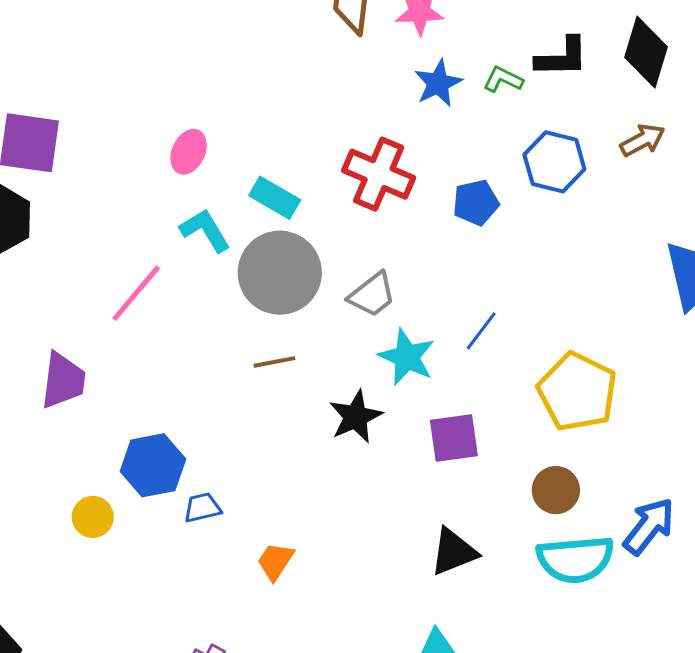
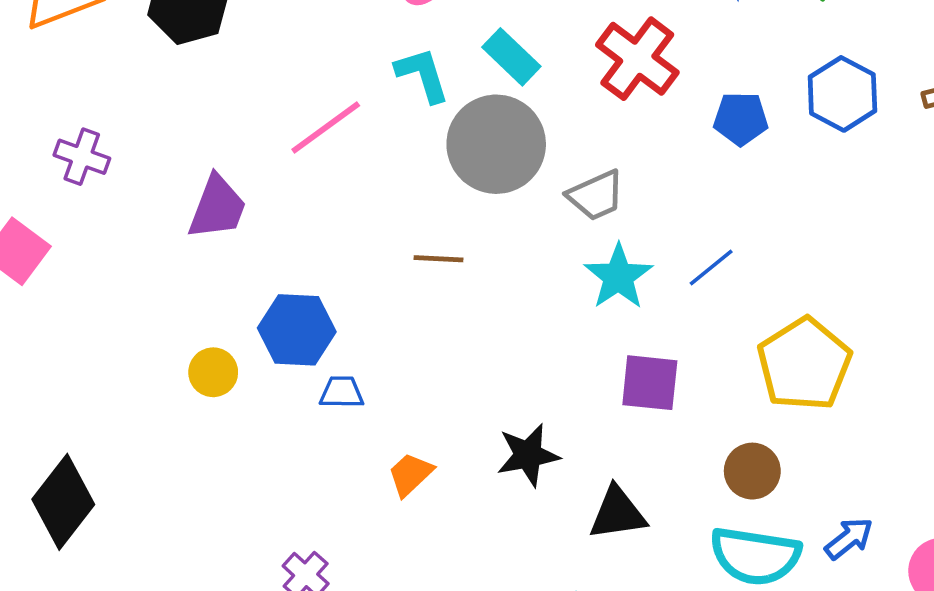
brown line: (274, 362) -> (438, 259), moved
black star: (356, 417) -> (528, 455), moved
blue arrow: (649, 526) -> (849, 539), size x0.7

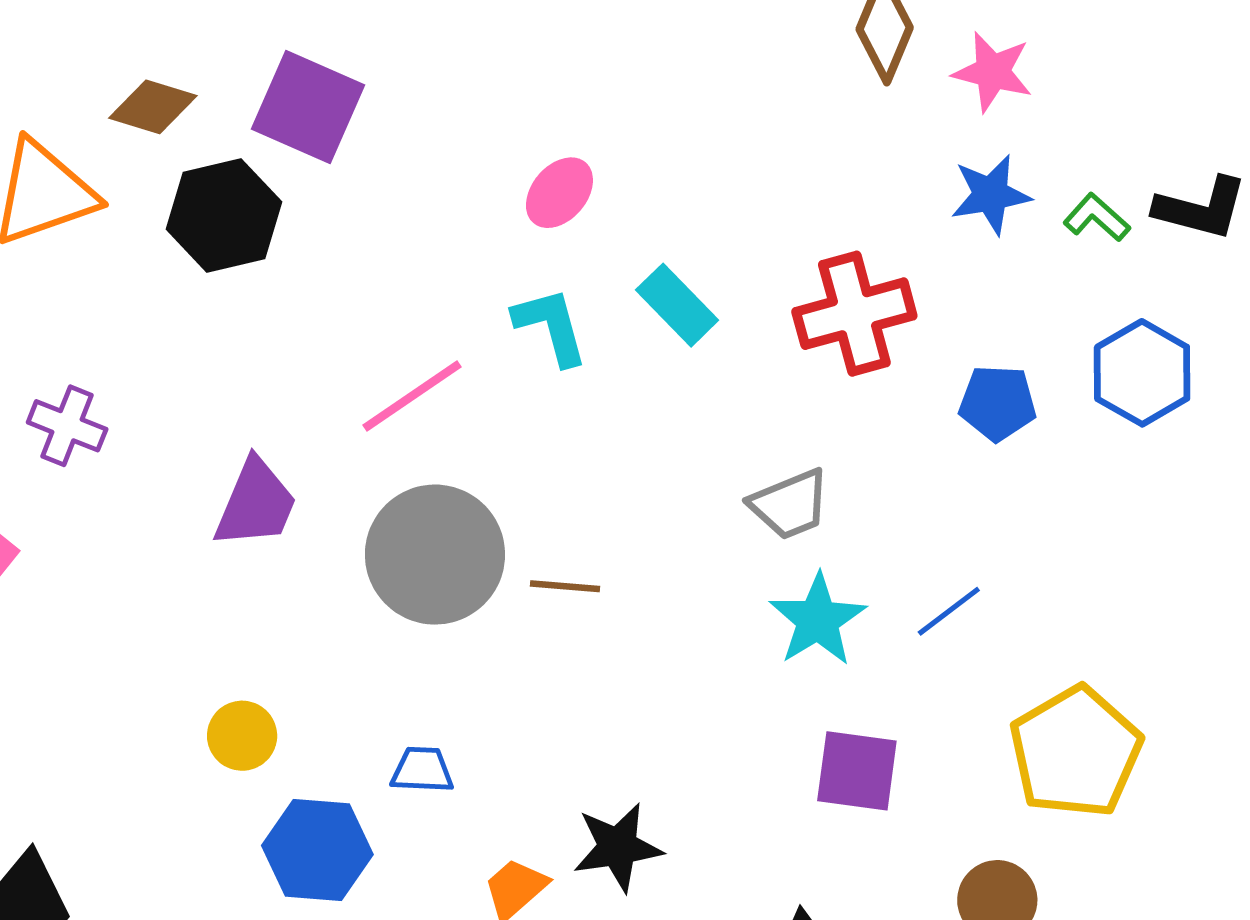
red cross: (637, 59) -> (854, 314), turned 36
gray circle: (496, 144) -> (435, 555), moved
blue hexagon: (297, 330) -> (317, 850), moved
black star: (528, 455) -> (618, 847), moved

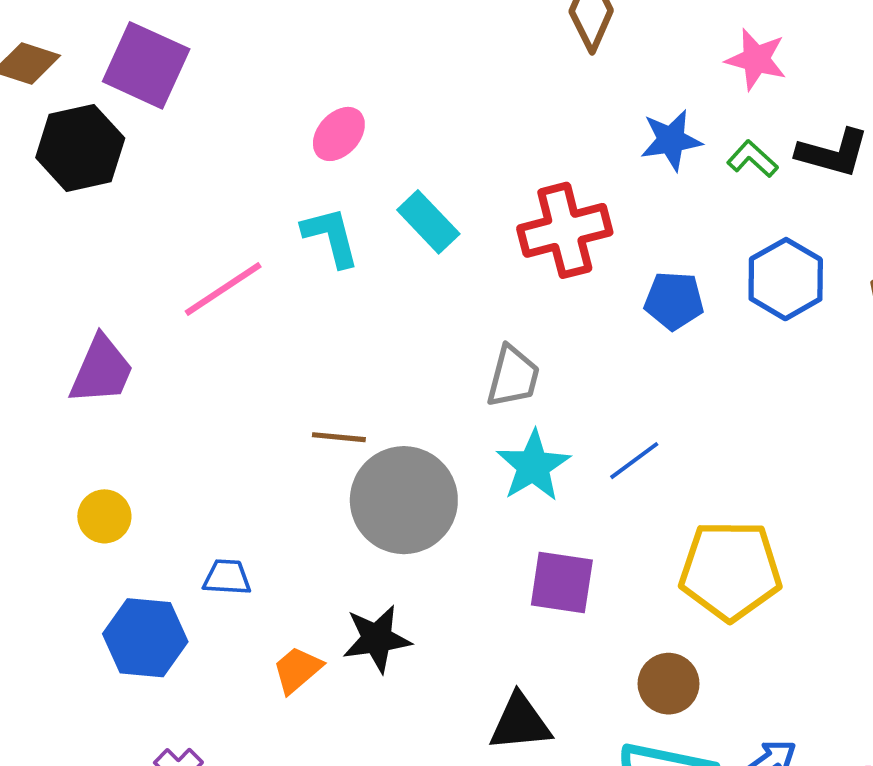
pink star: (993, 72) -> (756, 59), moved
gray trapezoid: (790, 504) -> (513, 377), turned -54
gray circle: (435, 555) -> (404, 500), moved
yellow circle: (242, 736) -> (104, 516), moved
yellow pentagon: (1076, 752) -> (730, 570), turned 30

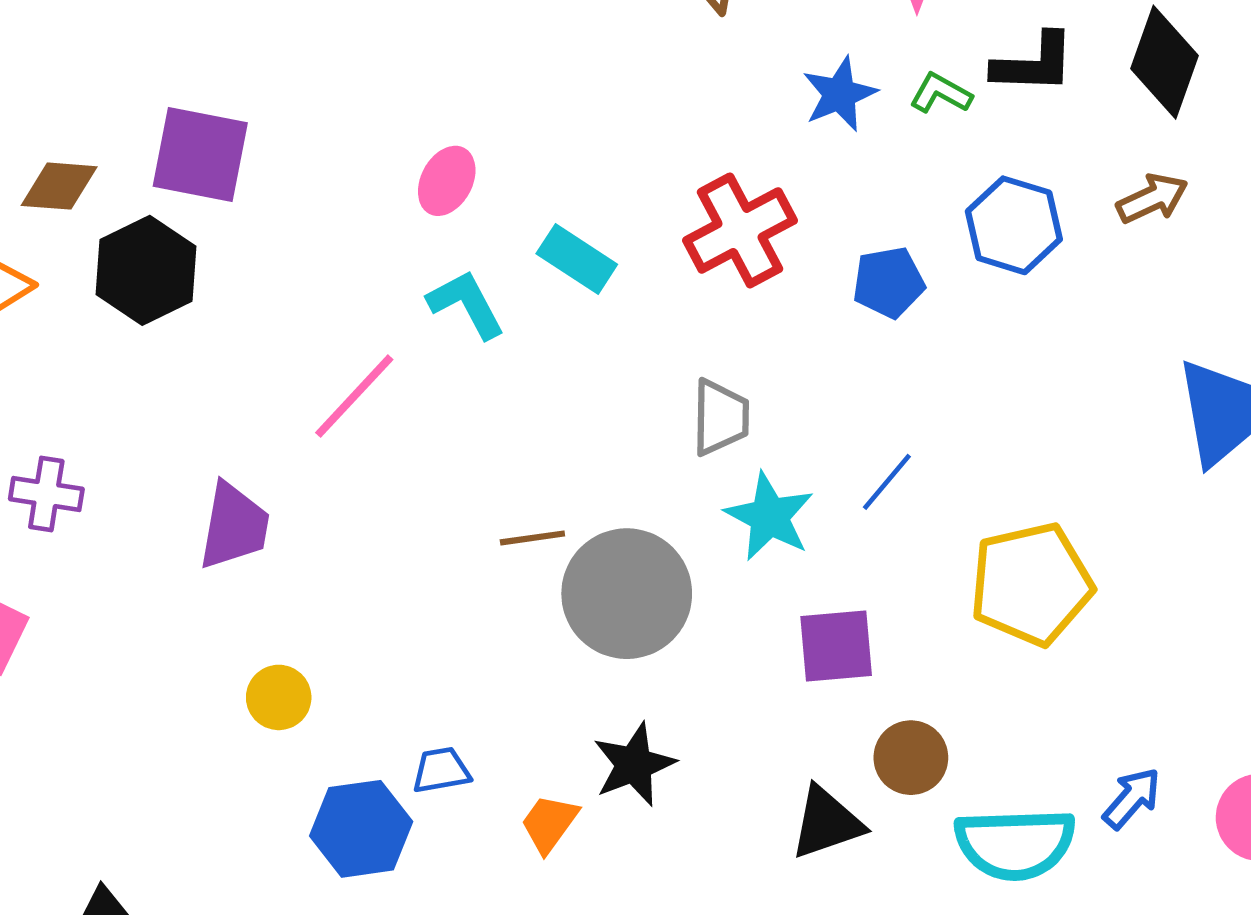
blue trapezoid: (227, 577) -> (441, 770), moved
brown circle: (669, 684) -> (911, 758), moved

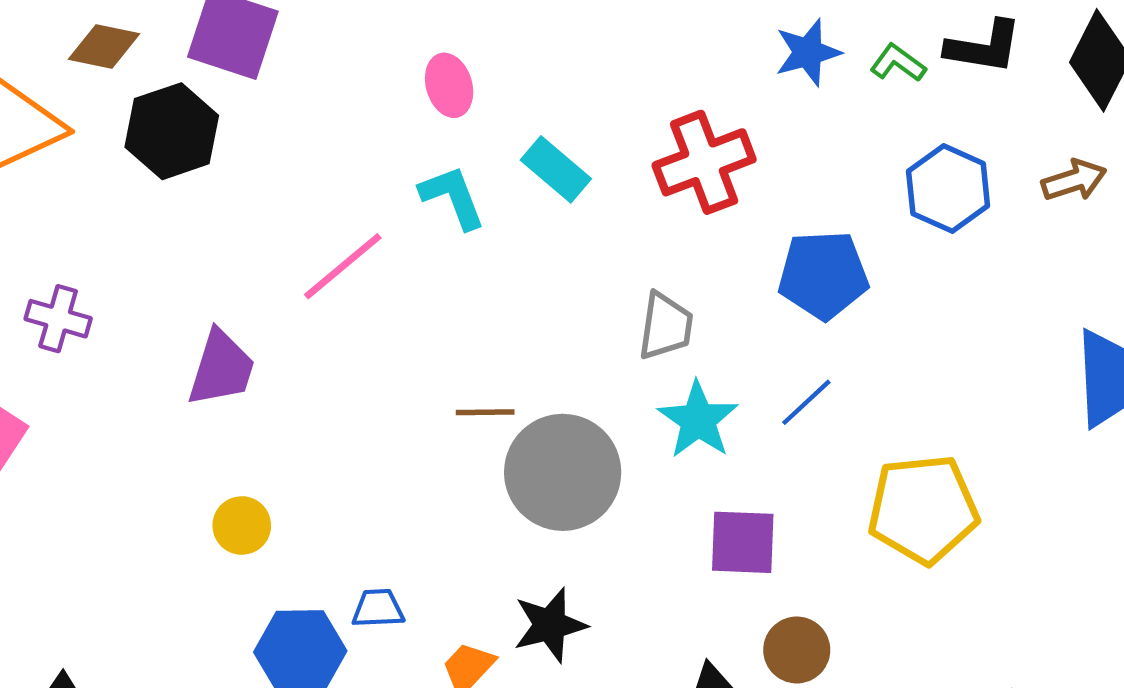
pink ellipse: (447, 181) -> (449, 85), turned -52
blue pentagon: (889, 282) -> (823, 275), moved, size x1.4

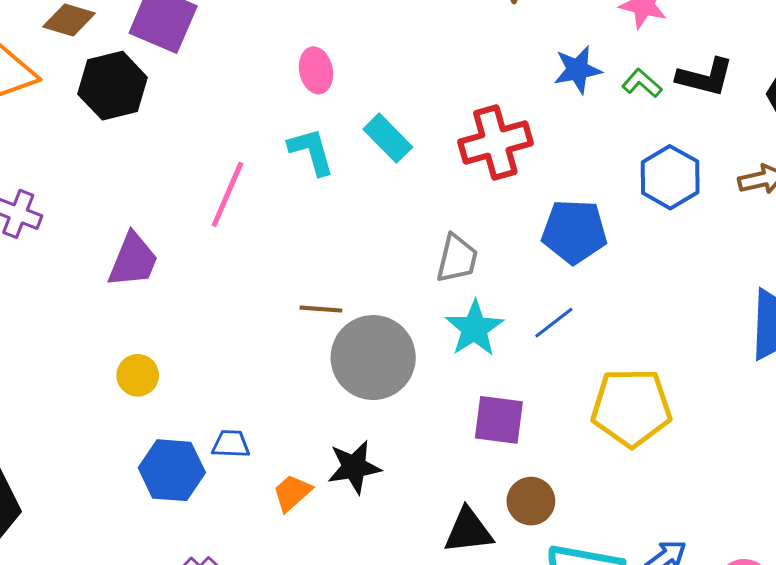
pink line: (343, 266) -> (227, 194), turned -32

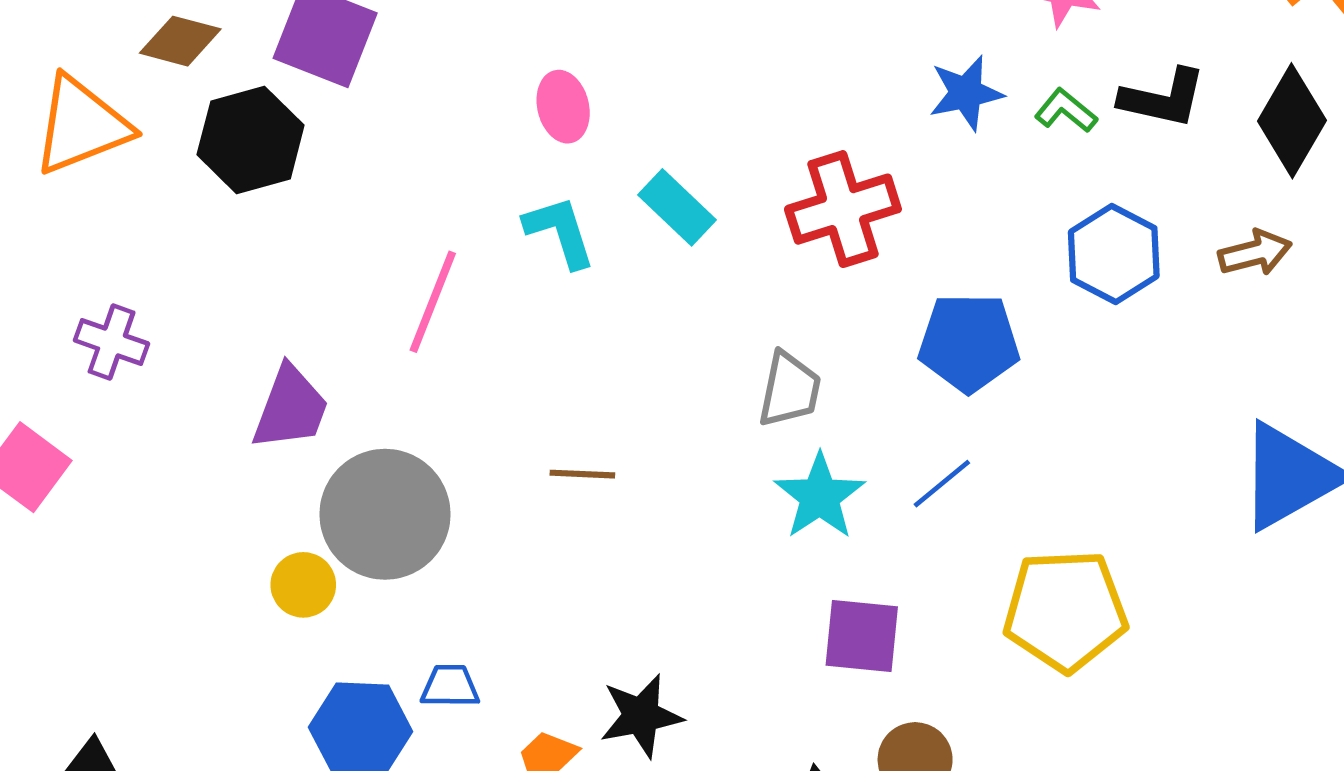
gray circle: (373, 358) -> (385, 514), moved

